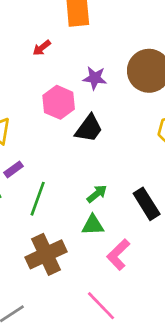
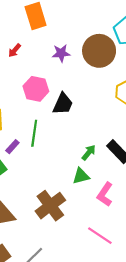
purple star: (95, 78) -> (61, 53), moved
green arrow: (97, 194) -> (89, 153), moved
green line: (38, 199) -> (34, 133), moved

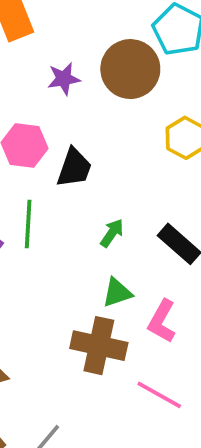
green arrow: (89, 153) -> (112, 233), moved
brown cross: (50, 206) -> (99, 346), moved, turned -36

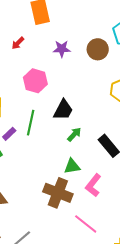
brown circle: (130, 69) -> (98, 49), size x0.7
black trapezoid: (74, 168) -> (63, 110), moved

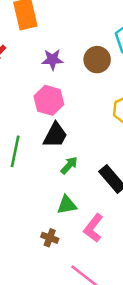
pink hexagon: (35, 81) -> (49, 100), moved
brown cross: (58, 193) -> (50, 238), size x0.5

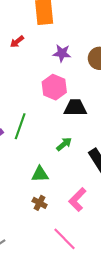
black trapezoid: (55, 135) -> (75, 108), moved, turned -125
green triangle: (67, 205) -> (40, 174), moved

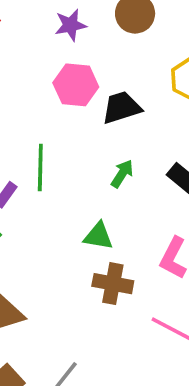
green triangle: (40, 174) -> (98, 236), turned 30
brown cross: (40, 203) -> (113, 284), size x1.5

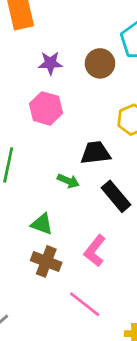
black trapezoid: (121, 108) -> (95, 153), moved
green arrow: (122, 174) -> (68, 181), turned 70

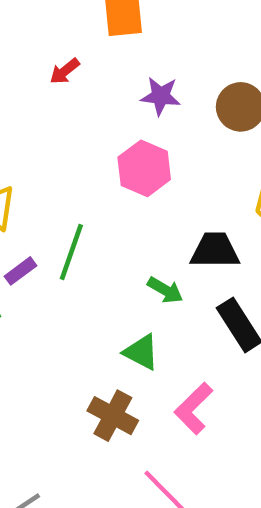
green triangle: (42, 224) -> (141, 352), moved

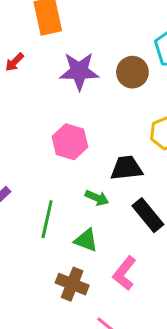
purple star: (161, 96) -> (79, 71), size x1.5
pink hexagon: (144, 168) -> (70, 142), moved
green line: (71, 252) -> (47, 219), moved

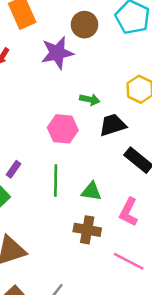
brown circle: (132, 72) -> (84, 25), moved
pink hexagon: (70, 142) -> (63, 129), moved
green arrow: (97, 198) -> (90, 99), moved

